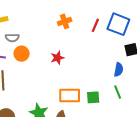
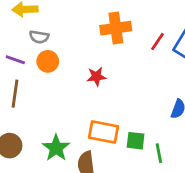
orange cross: (65, 21) -> (116, 28), size x1.5
green line: (118, 92) -> (159, 153), moved

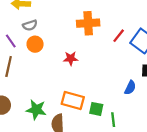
gray semicircle: (39, 37) -> (30, 25), turned -32
purple line: (15, 60) -> (11, 41), turned 32
green star: (56, 148) -> (36, 110), turned -30

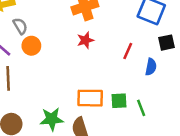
gray semicircle: (30, 25) -> (20, 26), turned -88
red line: (119, 36) -> (128, 51), moved
red star: (71, 58) -> (85, 40), moved

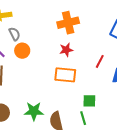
orange rectangle: (90, 98) -> (65, 75), moved
green line: (141, 108) -> (83, 118), moved

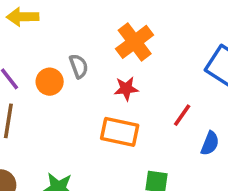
orange cross: (68, 23) -> (135, 42), turned -30
gray semicircle: (15, 34) -> (79, 66), moved

